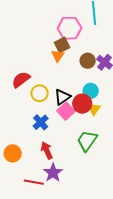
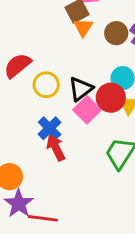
orange triangle: (58, 56) -> (83, 27), moved
red arrow: (47, 150) -> (56, 148), moved
purple star: (53, 173) -> (19, 204), moved

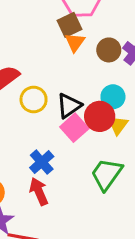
blue cross: (50, 128) -> (42, 162), moved
red arrow: (56, 148) -> (39, 191), moved

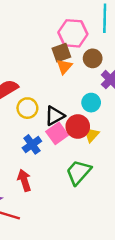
brown circle: (109, 50) -> (93, 58), moved
cyan circle: (113, 97) -> (91, 103), moved
blue cross: (42, 162) -> (32, 144), moved

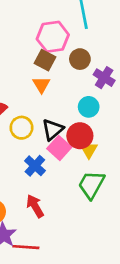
brown square: (61, 53) -> (45, 60), turned -30
orange triangle: (64, 67) -> (41, 85), moved
yellow triangle: (91, 135) -> (89, 150), moved

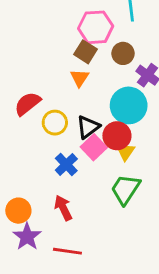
cyan circle: (89, 107) -> (129, 105), size x1.6
red line: (26, 247) -> (67, 251), moved

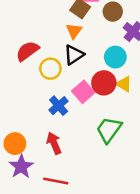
cyan circle: (129, 105) -> (115, 57), size x0.7
black triangle: (88, 127) -> (74, 55), moved
yellow triangle: (126, 152) -> (124, 84), moved, turned -36

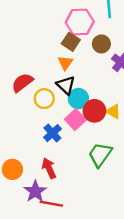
black triangle: (74, 55) -> (66, 85), turned -42
cyan circle: (115, 57) -> (78, 99), moved
purple star: (21, 167) -> (35, 191), moved

